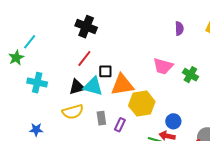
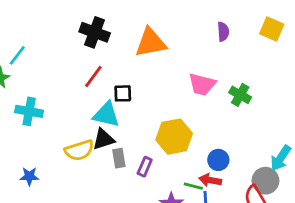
orange triangle: (122, 85) -> (151, 43), moved
black triangle: (77, 87) -> (103, 139), moved

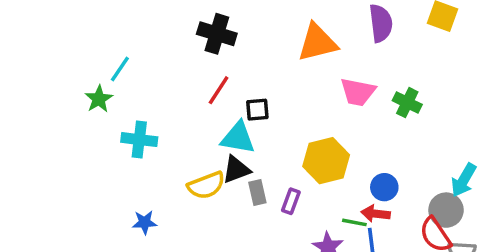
purple semicircle: (223, 32) -> (381, 23), size x1.5
orange triangle: (151, 43) -> (317, 43), moved

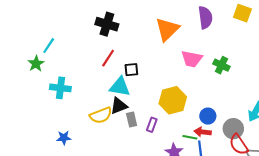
orange triangle: (317, 43) -> (167, 29), turned -30
gray circle: (446, 210) -> (233, 129), moved

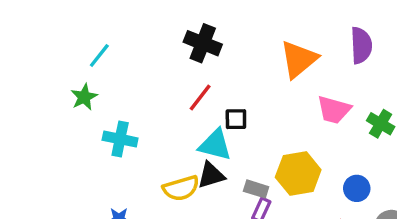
cyan line: (49, 46) -> (99, 56), moved
blue circle: (208, 116) -> (357, 188), moved
gray rectangle: (132, 119) -> (256, 189), moved, turned -64

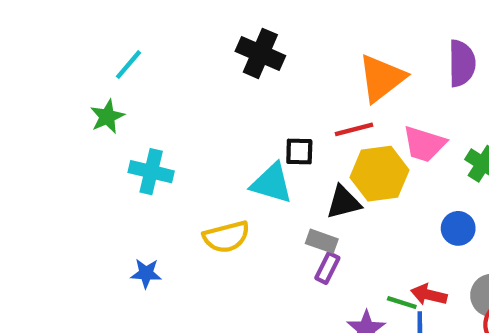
red line: (200, 98) -> (354, 129), moved, turned 36
yellow hexagon: (298, 174) -> (379, 174), moved
black triangle: (211, 175) -> (344, 202), moved
blue circle: (357, 188) -> (458, 228), moved

